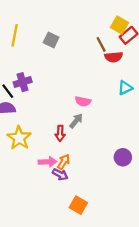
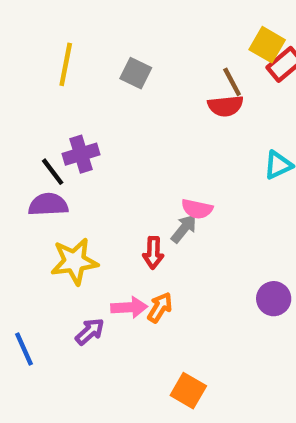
red semicircle: (114, 57) -> (226, 106), moved
pink semicircle: (83, 101) -> (197, 209), moved
yellow star: (19, 138) -> (74, 261), turned 30
purple arrow: (60, 174) -> (90, 332), moved, turned -70

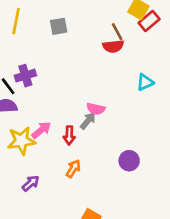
gray square: (136, 73) -> (59, 26), turned -36
purple circle: (274, 299) -> (129, 161), moved
pink arrow: (129, 307) -> (41, 130), moved, turned -36

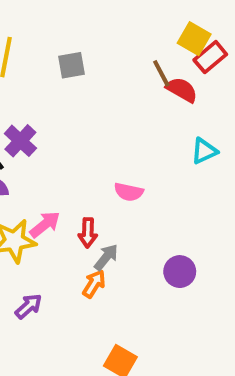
red semicircle: (113, 46) -> (182, 90), moved, turned -144
purple cross: (25, 76) -> (20, 141), turned -30
gray arrow: (88, 121) -> (106, 257), moved

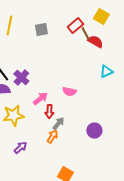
red rectangle: (210, 57) -> (75, 26), moved
purple cross: (20, 141) -> (21, 78), moved
pink arrow: (45, 225) -> (40, 98), moved

